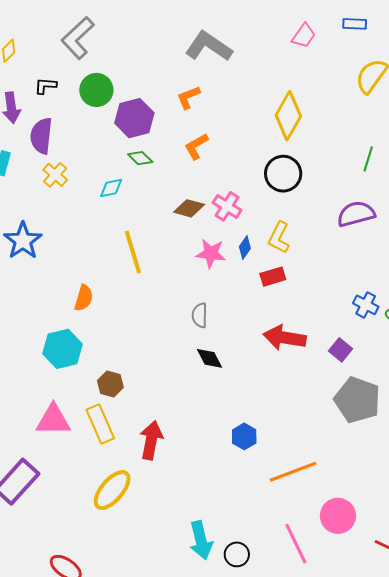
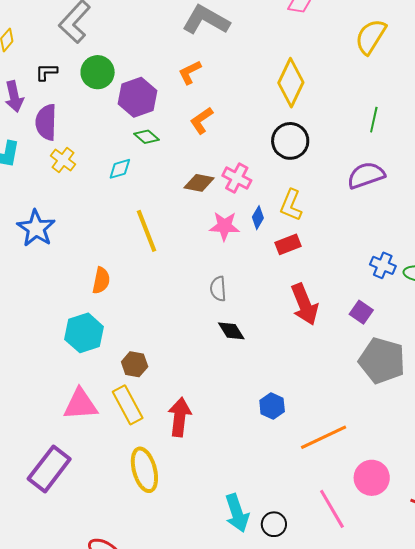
red arrow: (285, 338) -> (305, 304), turned -117
yellow ellipse: (112, 490) -> (144, 470), turned -51

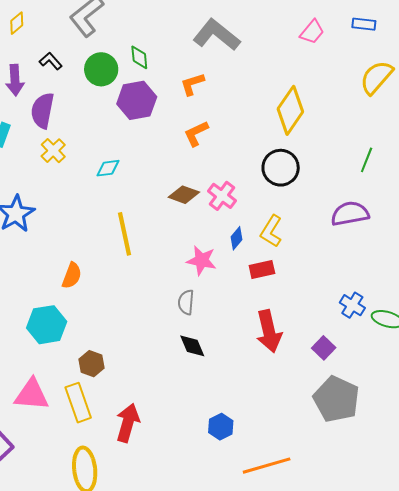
black L-shape: (46, 72) -> (51, 61), turned 40
green diamond: (146, 137) -> (139, 57), moved, turned 35
pink star: (224, 226) -> (202, 260), moved

